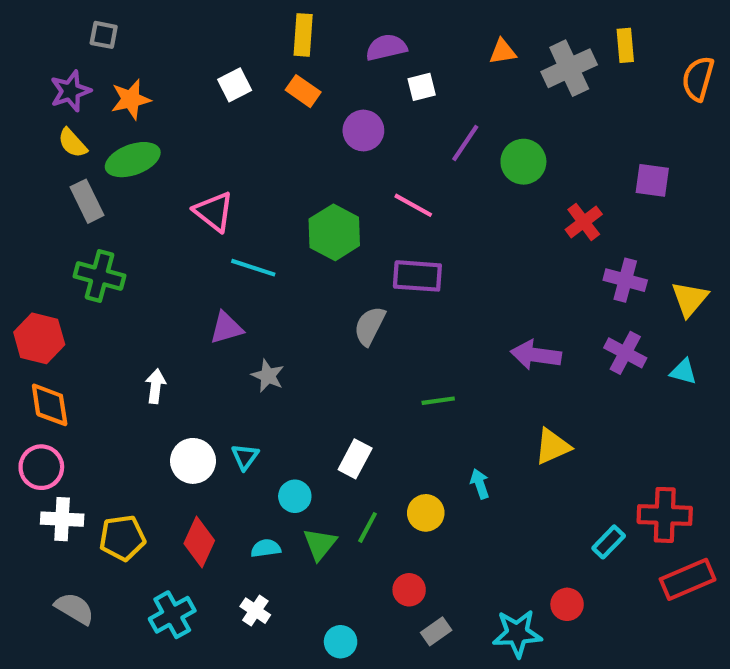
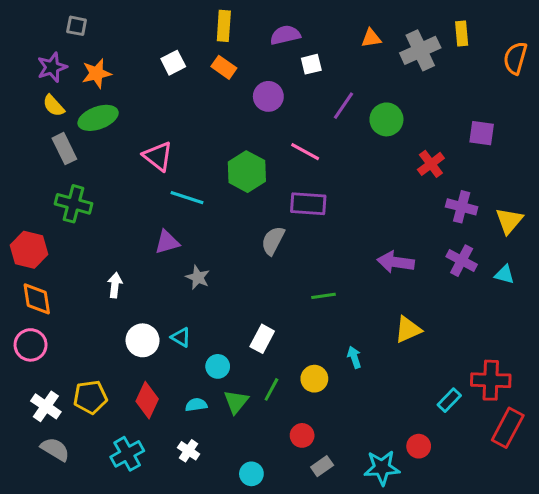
cyan triangle: (245, 457) -> (181, 337), turned -35
white cross: (62, 519) -> (46, 406), moved, turned 32
red rectangle: (688, 579) -> (508, 428), turned -39

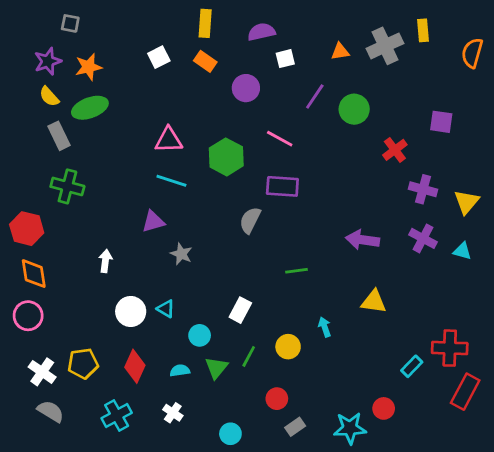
orange triangle: (371, 38) -> (340, 52), moved
pink triangle: (158, 156) -> (169, 140), moved, turned -40
yellow triangle: (408, 330) -> (374, 302), turned 32

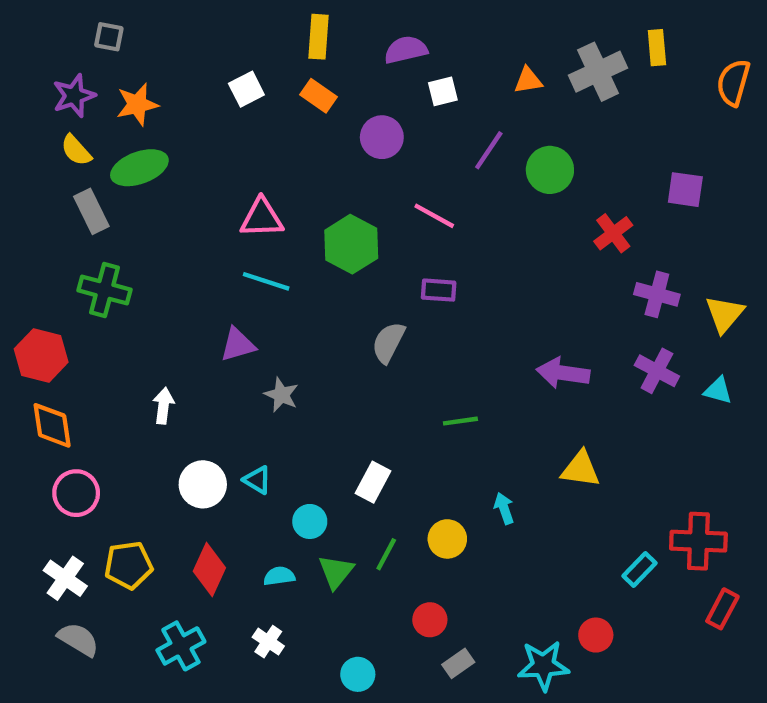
purple rectangle: (282, 186) -> (439, 290), size x0.7
pink circle: (28, 316) -> (76, 493), moved
red rectangle: (465, 392) -> (722, 609), size x0.7

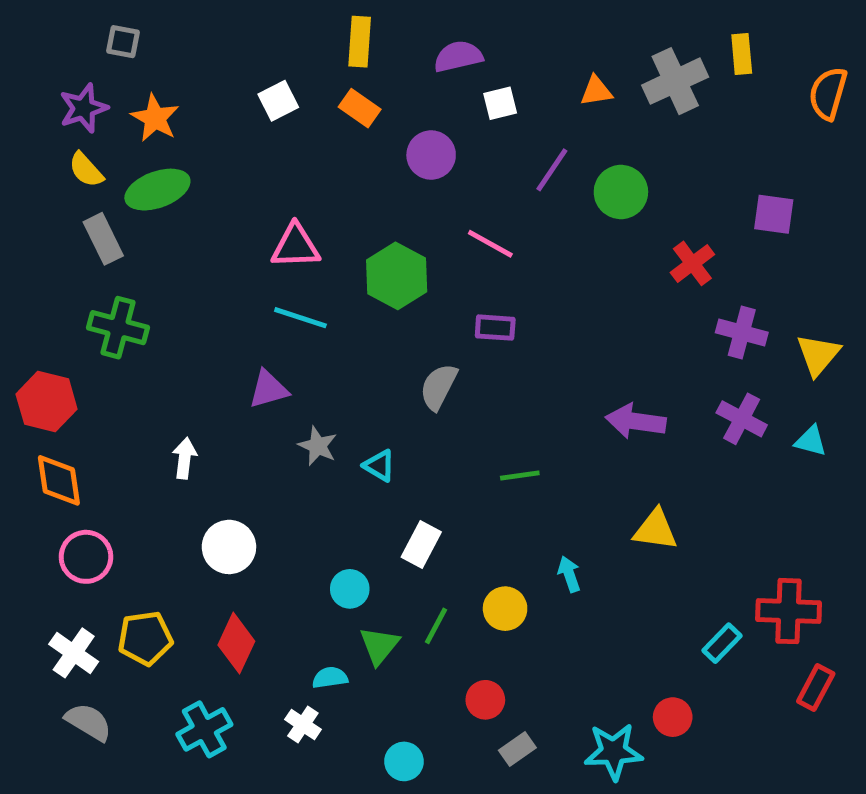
orange star: (137, 104) -> (155, 118), turned -30
cyan triangle: (257, 480) -> (379, 466), moved
cyan semicircle: (279, 576) -> (330, 678), moved

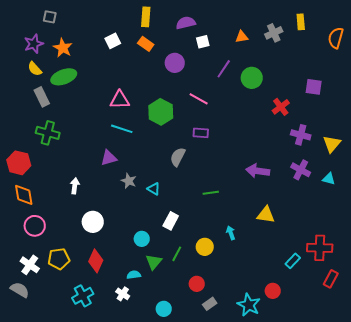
gray cross: (675, 81) -> (274, 33), size x0.7
gray semicircle: (88, 722) -> (20, 290), moved
cyan star: (614, 752) -> (249, 305), turned 30

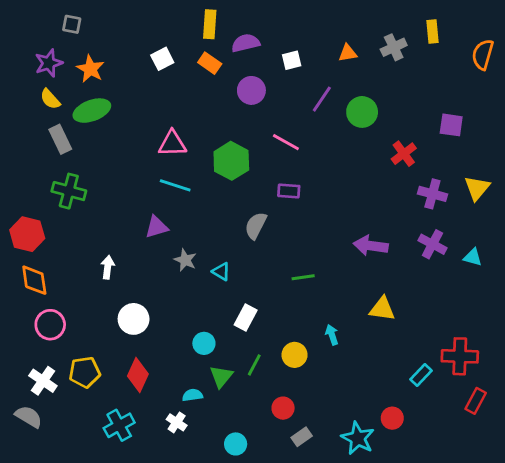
purple semicircle: (186, 23) -> (246, 43), moved
yellow triangle: (332, 144) -> (477, 188), moved

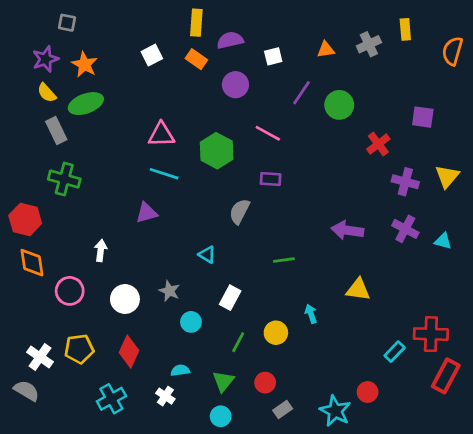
gray star: (185, 260) -> (169, 291), moved
pink circle: (50, 325) -> (70, 291), moved
green triangle: (221, 376) -> (223, 381), moved
red rectangle: (476, 401) -> (446, 376), size x1.4

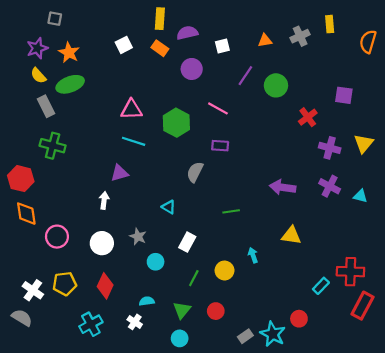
white arrow: (101, 250) -> (104, 200), moved
gray rectangle: (283, 410) -> (245, 336), moved

